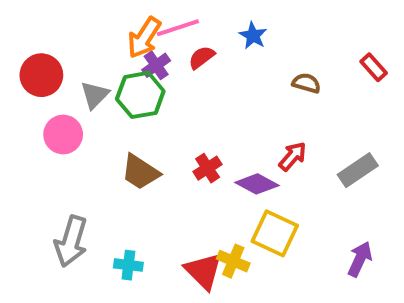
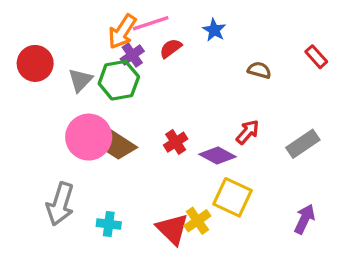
pink circle: (63, 134) -> (89, 137), moved, size x1.4
yellow cross: (233, 261) -> (197, 221), turned 32

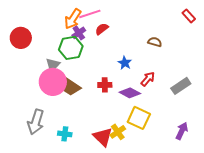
blue star: (214, 30) -> (125, 63), moved
red rectangle: (316, 57) -> (189, 16), moved
gray triangle: (80, 80) -> (53, 65), moved
red cross: (176, 142) -> (105, 85), turned 32

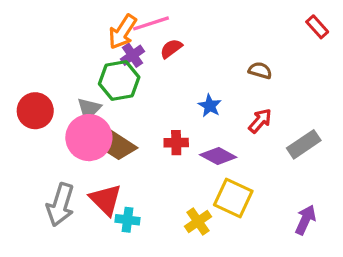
red circle: (21, 38) -> (35, 111), moved
red arrow: (148, 79) -> (260, 121), moved
cyan cross: (65, 134) -> (128, 220), moved
red triangle: (103, 137) -> (106, 200), moved

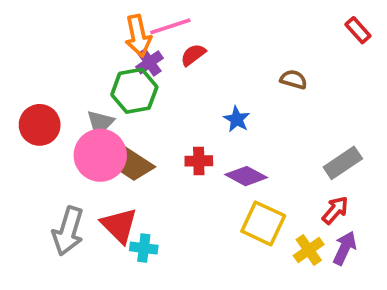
orange arrow: (122, 32) -> (138, 36), turned -45
red arrow: (260, 121) -> (335, 210), moved
yellow cross: (198, 221) -> (309, 250), moved

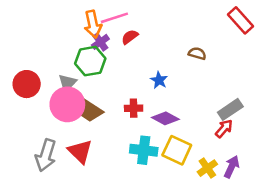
red rectangle: (358, 30) -> (241, 20), size x1.5
red arrow: (335, 210) -> (224, 129), moved
cyan cross: (144, 248) -> (144, 150), moved, size x1.5

